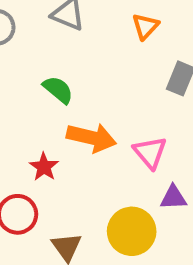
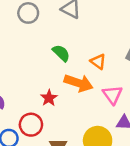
orange triangle: (145, 26) -> (98, 62), moved, turned -42

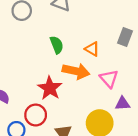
green semicircle: (61, 53) -> (57, 45), turned 30
red star: (49, 98) -> (50, 88), size x1.5

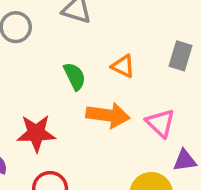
orange triangle: (92, 49) -> (123, 66), moved
red star: (50, 88) -> (36, 133), moved, turned -30

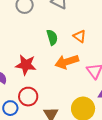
orange arrow: (108, 115) -> (67, 62), turned 145

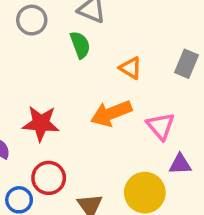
green semicircle: (52, 37) -> (80, 45), moved

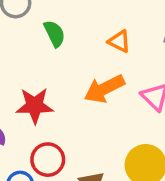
green semicircle: (80, 45) -> (54, 34), moved

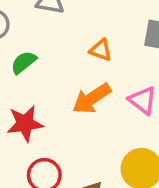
green semicircle: (54, 34) -> (24, 62), moved, turned -96

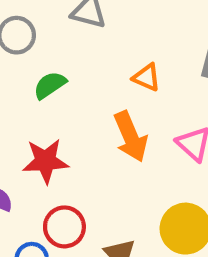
orange arrow: (92, 99) -> (131, 137), turned -84

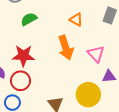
red circle: (64, 227) -> (21, 81), moved

